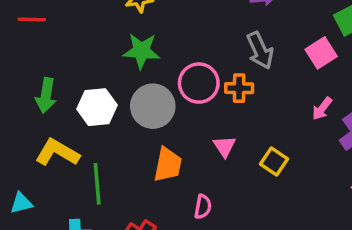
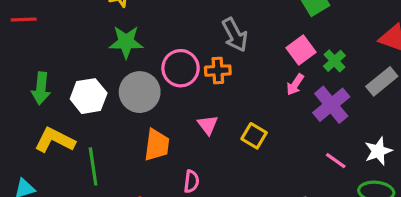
pink square: (321, 53) -> (301, 50), moved

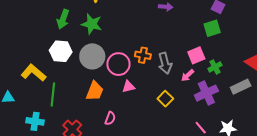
gray arrow: (235, 35) -> (165, 63), moved
pink circle: (181, 68) -> (118, 64), moved
green arrow: (41, 88) -> (63, 19), moved
pink triangle: (208, 125) -> (129, 87), turned 40
yellow square: (254, 136) -> (165, 99), moved

